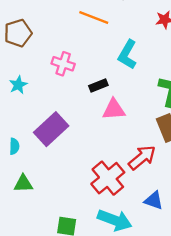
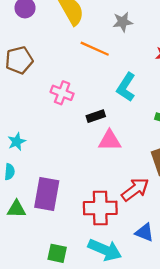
cyan star: (18, 85) -> (17, 142), moved
purple rectangle: (51, 129) -> (47, 194), moved, turned -40
red cross: (108, 178) -> (100, 208), turned 36

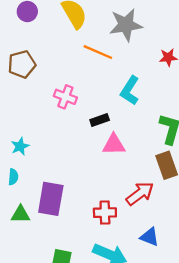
gray star: (123, 22) -> (126, 25), size x1.6
red cross: (100, 208) -> (105, 213), size x0.7

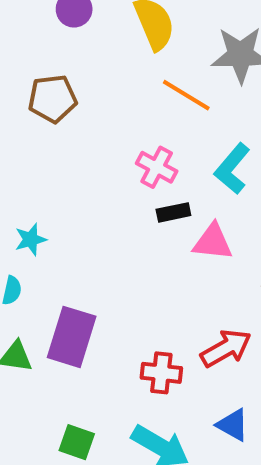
pink cross: (65, 97) -> (157, 167), moved
pink triangle: (114, 145) -> (213, 242), moved

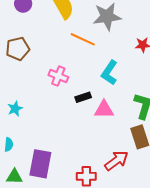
pink cross: (157, 167) -> (58, 76), moved
cyan star: (31, 239) -> (15, 109), moved

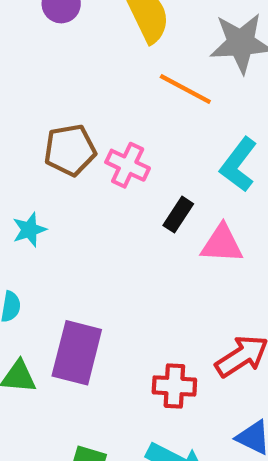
brown pentagon: (18, 49) -> (70, 150), moved
black rectangle: (83, 97) -> (178, 215), turned -42

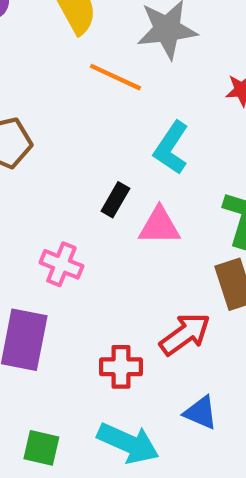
pink cross: (128, 165) -> (61, 264), moved

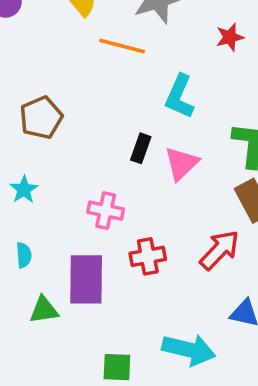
pink triangle: (159, 226) -> (182, 163), turned -33
red cross: (121, 367) -> (148, 256), moved

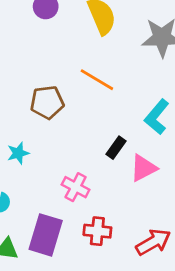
orange line: (122, 46) -> (97, 80), moved

